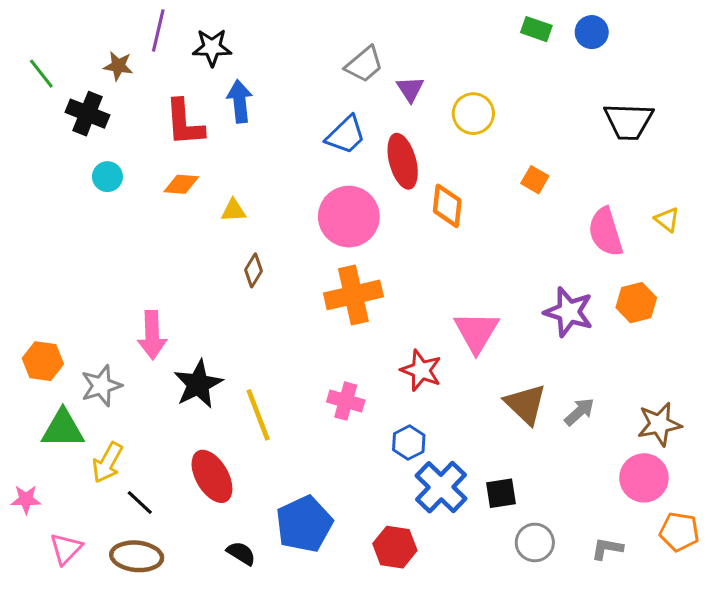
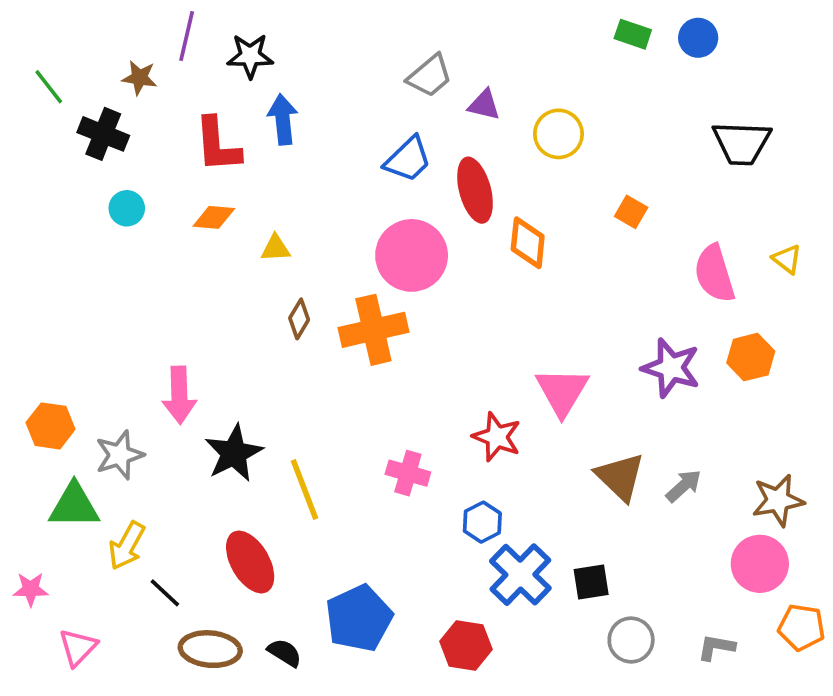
purple triangle: (410, 89) -> (484, 105), turned -44
orange cross: (353, 295) -> (373, 330), moved
brown ellipse: (137, 556) -> (210, 649), moved

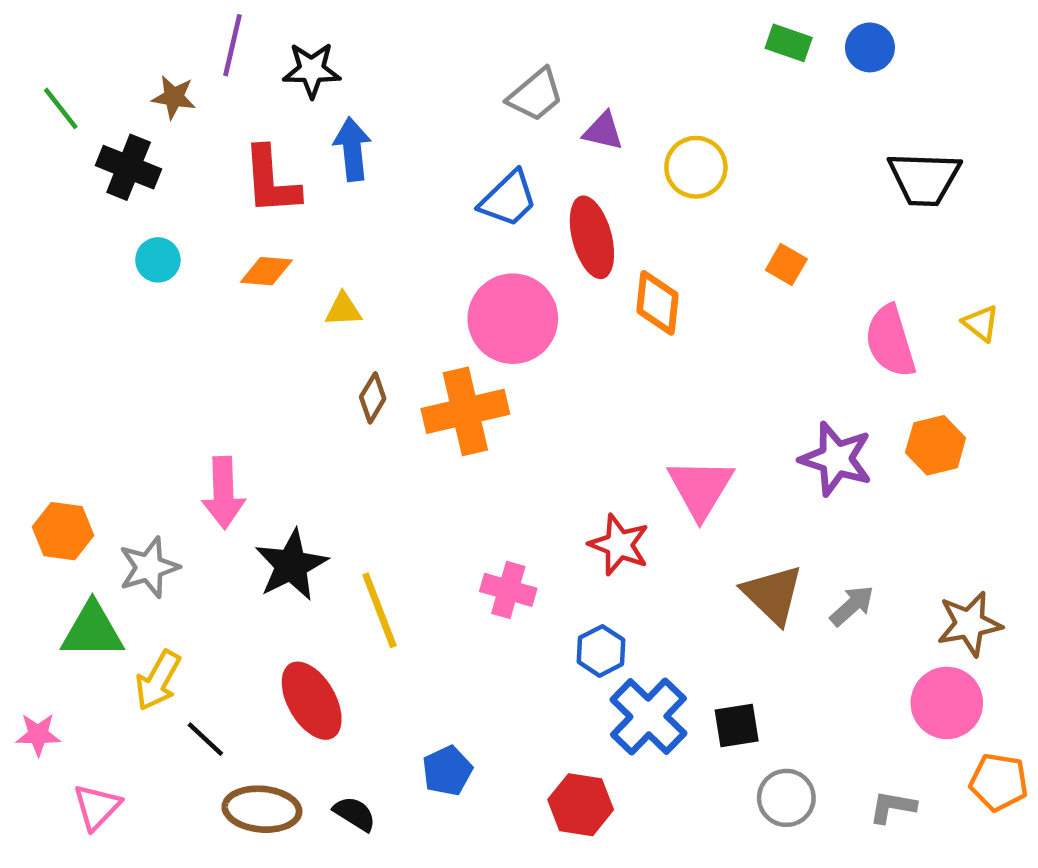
blue pentagon: (359, 618) -> (447, 771), size x0.6

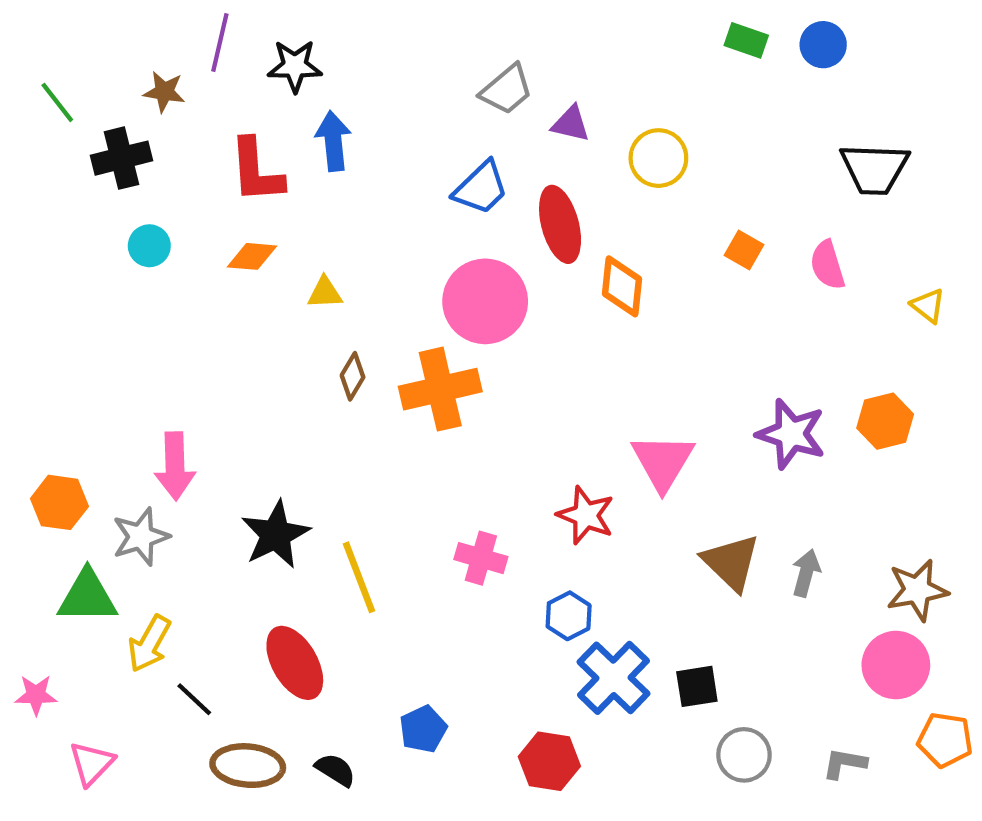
black cross: (129, 167) -> (121, 158), turned -36
pink semicircle: (890, 341) -> (827, 265), moved, size x0.7
pink arrow: (223, 493) -> (175, 466), moved
gray arrow: (852, 606) -> (806, 573), turned -33

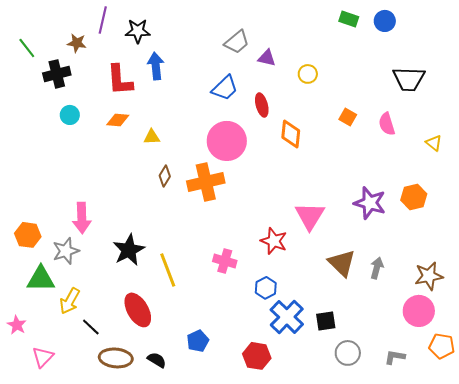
yellow circle: (658, 158) -> (308, 74), size x0.7
red ellipse: (560, 224) -> (262, 105), size x0.7
pink star: (36, 695) -> (17, 325), turned 30

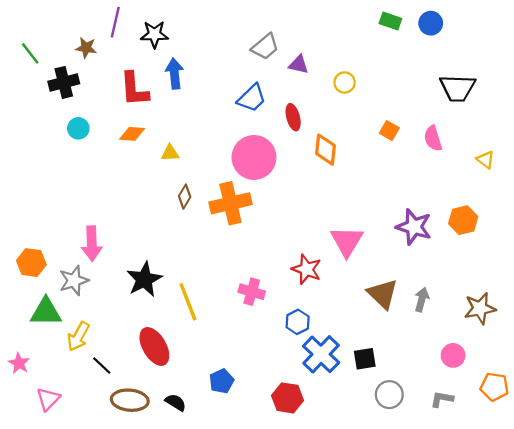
pink circle: (419, 311) -> (453, 355), moved, size x0.7

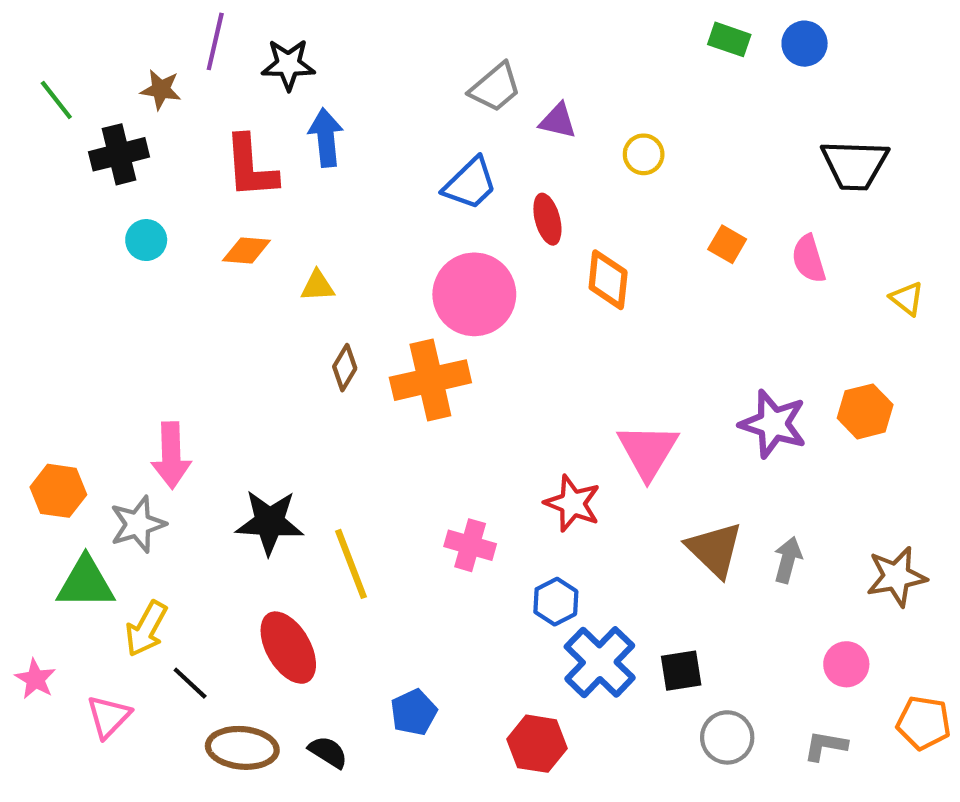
black star: (144, 279) -> (269, 522), turned 30
pink triangle: (48, 399) -> (109, 717), moved

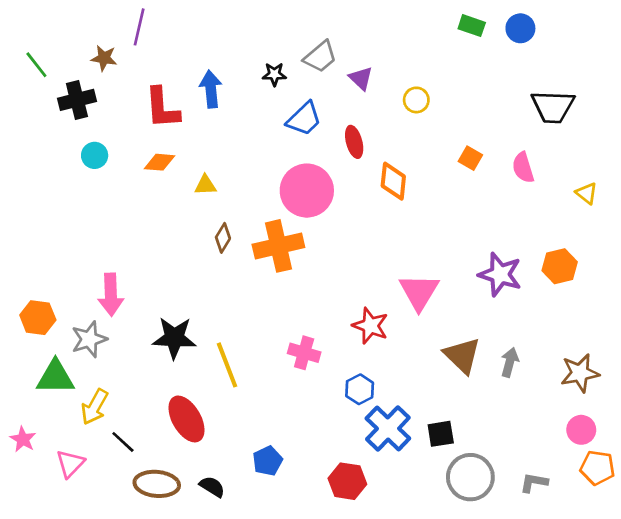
black star: (288, 64) -> (274, 74), moved, size x0.7
purple triangle: (558, 121) -> (361, 78), turned 30
pink circle: (846, 664) -> (581, 430), moved
gray circle: (727, 737) -> (470, 477), size x1.4

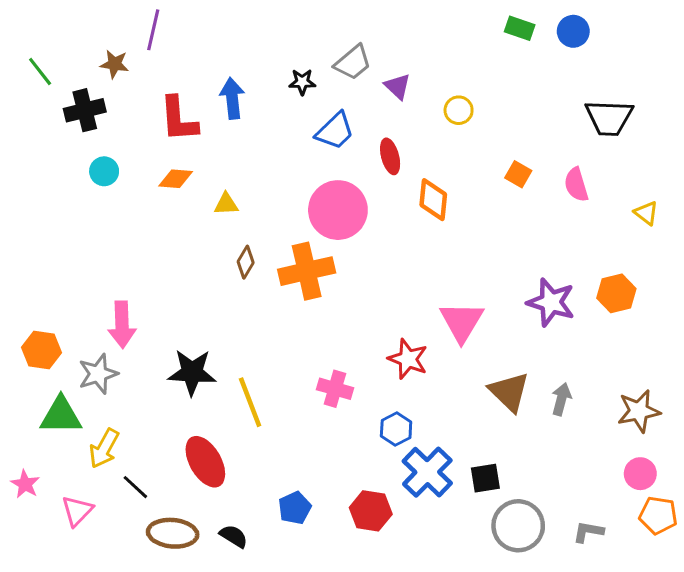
red hexagon: (347, 481) -> (371, 511), moved

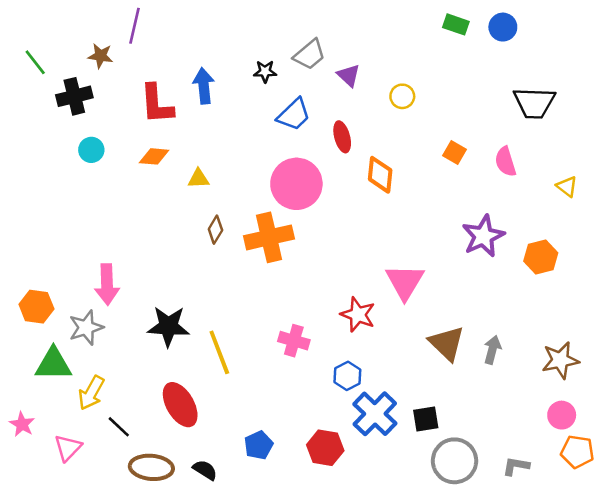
purple star: (551, 302) -> (483, 236), moved, turned 30

